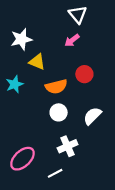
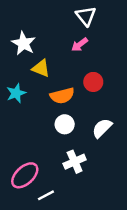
white star: (21, 39) -> (24, 43), turned -30
white line: (55, 173) -> (46, 195), moved

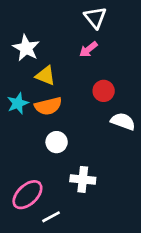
orange semicircle: (62, 96) -> (48, 106), moved
white circle: (65, 124) -> (57, 142), moved
white semicircle: (102, 128) -> (123, 121), moved, turned 65
white cross: (75, 162) -> (83, 179), turned 30

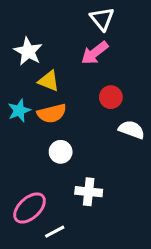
pink arrow: (88, 49) -> (95, 53), size x1.4

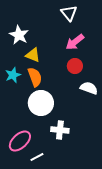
pink arrow: (95, 53) -> (75, 42), moved
orange semicircle: (52, 113) -> (35, 77), turned -96
white circle: (61, 152) -> (41, 103), size x1.6

